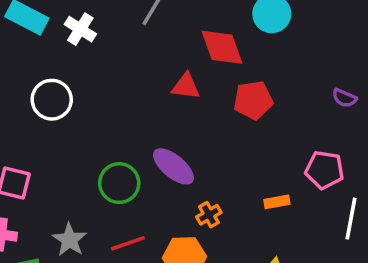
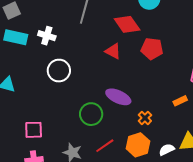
red triangle: (186, 86) -> (113, 51), turned 36
white circle: (52, 100) -> (59, 71), moved
red pentagon: (253, 100) -> (152, 49), turned 30

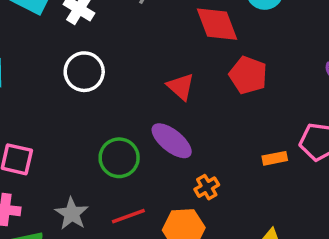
red triangle: (113, 51) -> (181, 87), moved
orange rectangle: (180, 101) -> (275, 158), moved

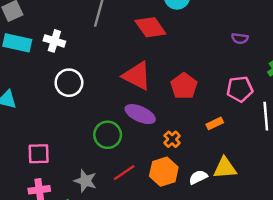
red pentagon: (248, 75) -> (184, 86), moved, turned 30
red triangle: (181, 87) -> (137, 76), size x1.5
orange rectangle: (275, 158) -> (215, 123), moved

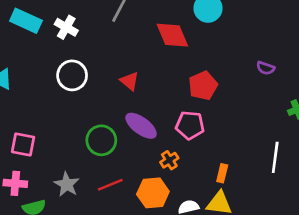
red triangle: (137, 76) -> (130, 81), moved, size x0.6
red pentagon: (184, 86) -> (203, 86), moved
pink pentagon: (240, 89) -> (190, 125), moved
orange rectangle: (215, 123) -> (222, 173), moved, turned -63

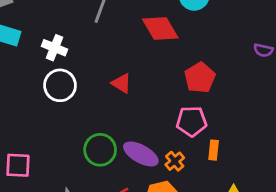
white cross: (66, 27) -> (54, 48), moved
purple ellipse: (141, 126) -> (141, 154), moved
orange rectangle: (222, 173) -> (214, 150), moved

